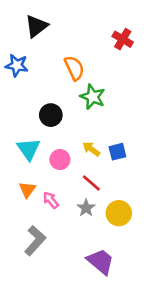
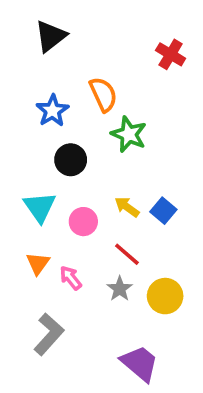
blue star: (17, 65) -> (52, 111), moved, turned 30
blue square: (117, 152) -> (163, 211), turned -36

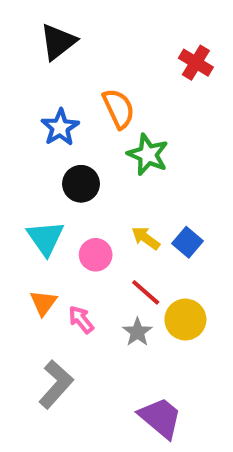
yellow circle: (165, 296) -> (185, 320), moved

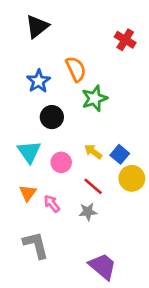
green star: (148, 155) -> (94, 98), turned 30
yellow circle: (185, 320) -> (132, 178), moved
gray star: (137, 332) -> (88, 212), turned 30
gray L-shape: (56, 384) -> (36, 245), turned -56

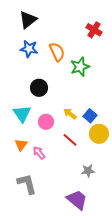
blue star: (39, 81) -> (29, 49), moved, turned -30
green star: (94, 98) -> (80, 67), moved
gray star: (88, 212) -> (88, 171), moved

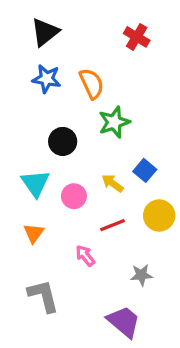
red cross: (94, 30) -> (137, 37), moved
green star: (80, 67) -> (114, 122), moved
blue square: (90, 116) -> (145, 170), moved
red line: (70, 140) -> (113, 225), turned -63
pink arrow: (39, 153) -> (85, 256), moved

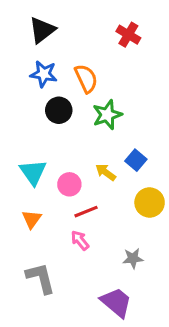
black circle: (63, 141) -> (59, 110), moved
red line: (113, 225) -> (86, 212), moved

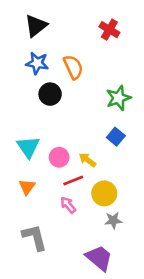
green star: (107, 115) -> (118, 98), moved
yellow arrow: (106, 172) -> (87, 160), moved
yellow circle: (150, 202) -> (104, 193), moved

